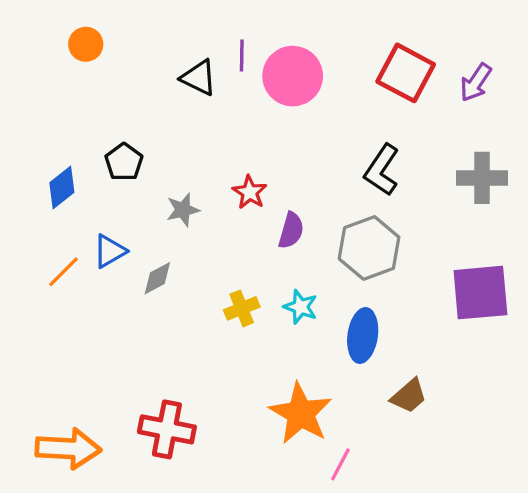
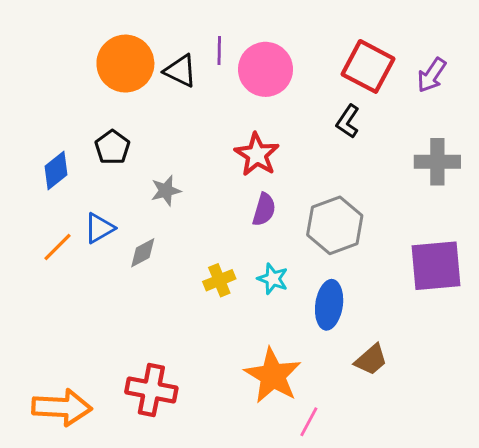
orange circle: (86, 44) -> (125, 64), moved, size x1.8
black L-shape: (382, 170) -> (348, 121), moved, size x0.7
red star: (250, 192) -> (257, 155), moved, size x1.4

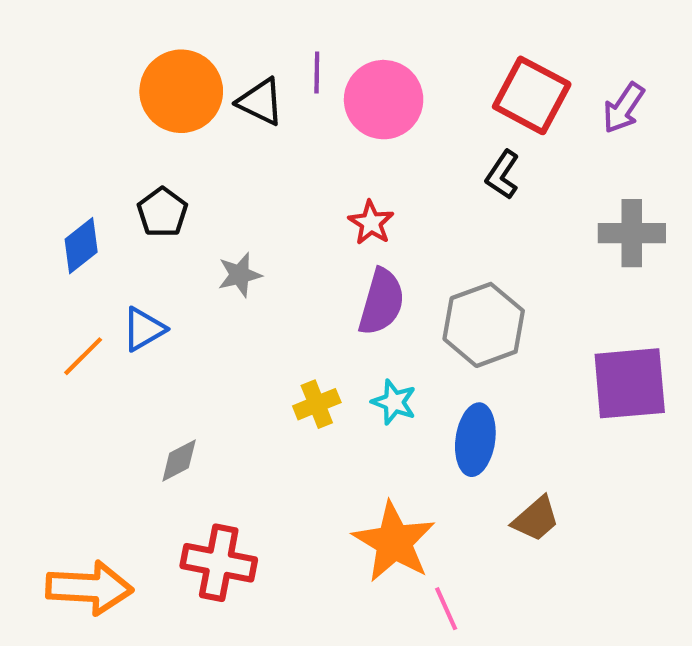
red star: (257, 155) -> (371, 223), size x0.7
purple semicircle: (264, 209) -> (381, 302), size x1.4
gray diamond: (143, 253) -> (179, 461), moved
pink line: (309, 422) -> (446, 609), turned -52

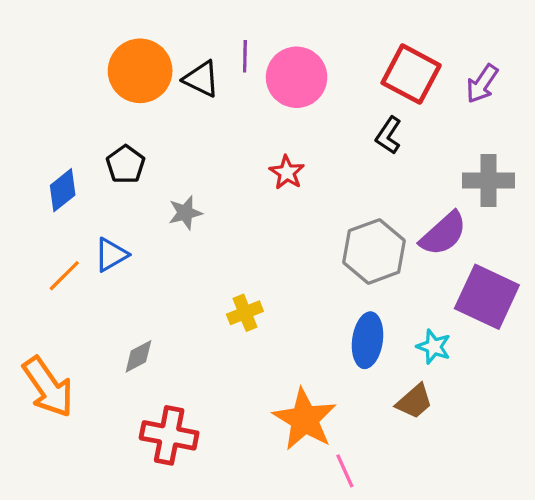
purple semicircle: (381, 302) -> (443, 234), moved, turned 32
purple square: (630, 383) -> (487, 297), turned 30
cyan star: (394, 402) -> (434, 347), moved
orange arrow: (89, 588) -> (48, 387), moved, turned 52

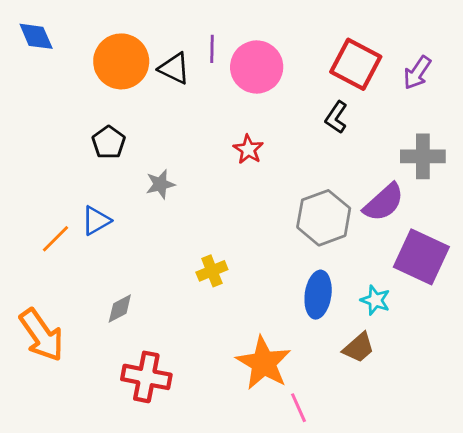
blue diamond: (63, 190) -> (36, 36), moved, turned -75

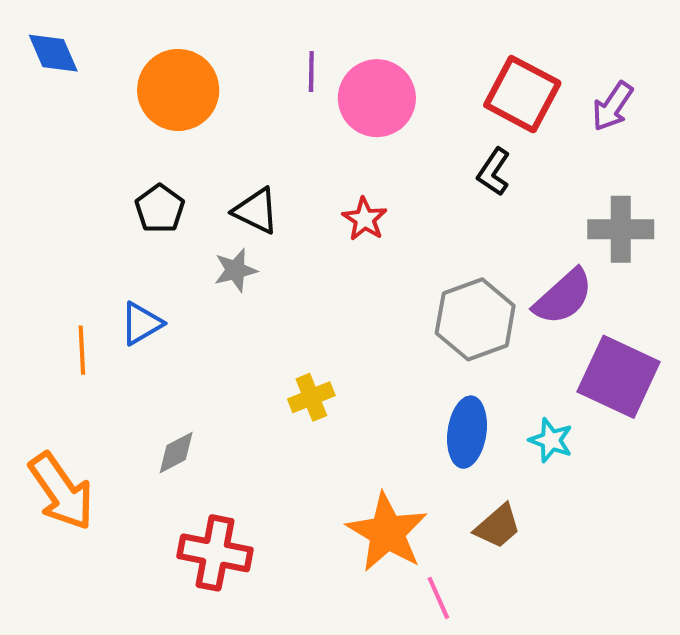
black triangle: (174, 68) -> (256, 211), moved
orange line: (56, 239) -> (82, 350), turned -48
brown trapezoid: (359, 348) -> (498, 526), moved

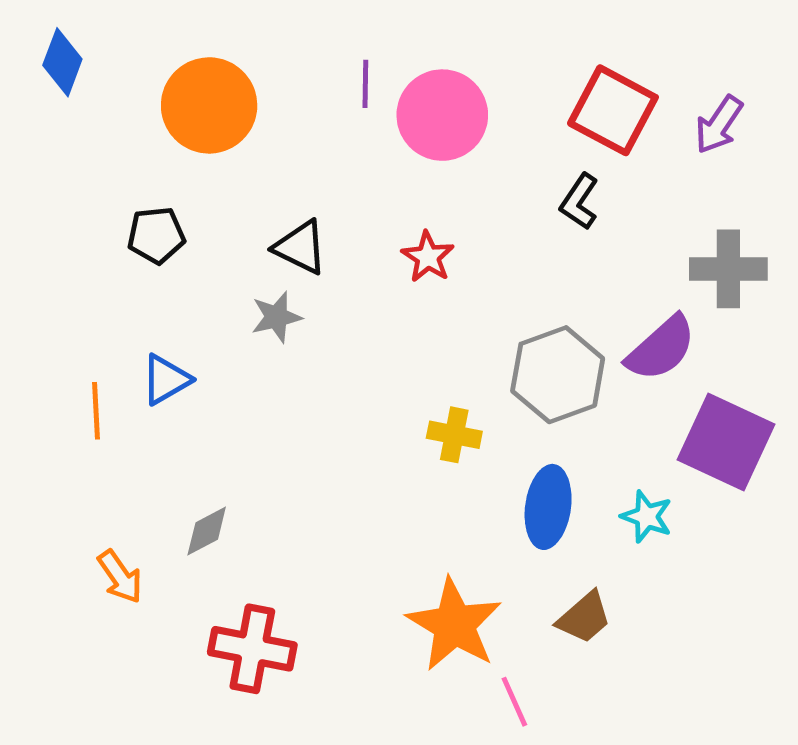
blue diamond: (53, 53) -> (62, 62), turned 44
black pentagon: (160, 209) -> (156, 235), moved, turned 30
yellow cross: (311, 397) -> (454, 435), moved, turned 33
orange arrow: (61, 491) -> (120, 577), moved, size x0.6

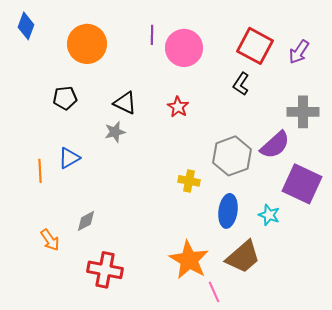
brown trapezoid: (584, 618) -> (243, 257), size x1.5

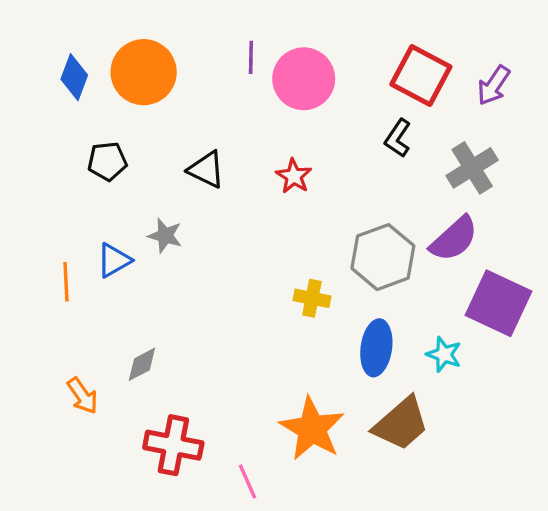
blue diamond: (26, 26) -> (74, 77), moved
gray cross: (303, 112) -> (472, 168), moved, turned -32
gray star: (115, 132) -> (165, 236), moved, turned 30
pink line: (214, 292) -> (248, 482), moved

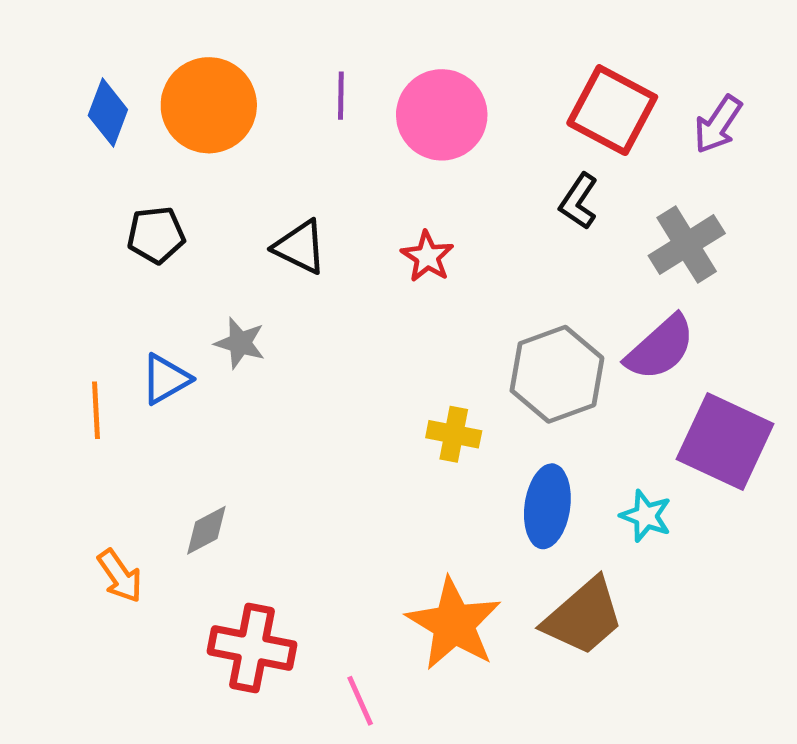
purple line: (251, 57) -> (341, 96), moved

